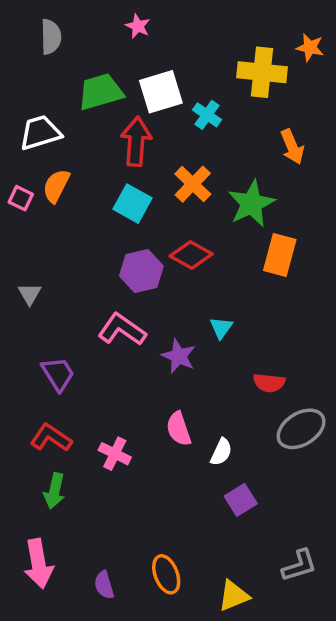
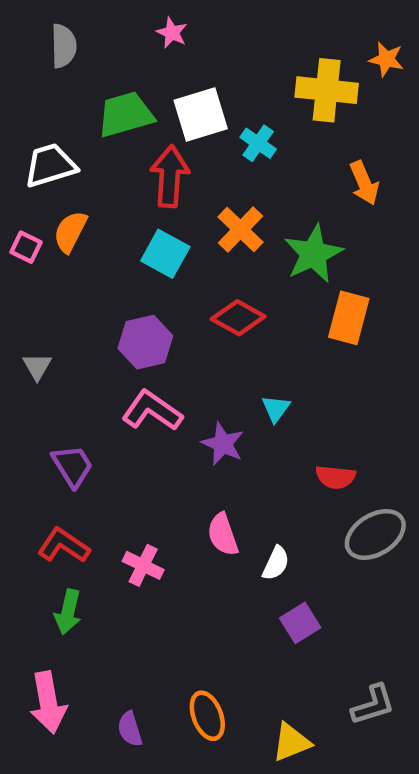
purple hexagon: (141, 271) -> (145, 342), moved

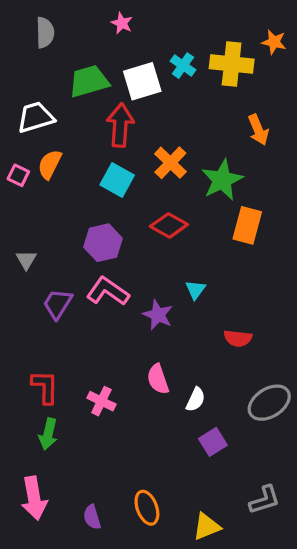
cyan cross: (258, 143) -> (183, 66), moved
purple trapezoid: (72, 466) -> (58, 304), moved, turned -116
gray ellipse: (375, 534) -> (269, 403), moved
red L-shape: (64, 546) -> (45, 387), turned 57

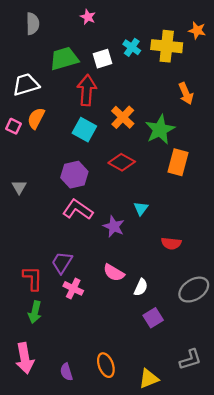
white square: (142, 81) -> (102, 59), size x0.7
purple trapezoid: (58, 304) -> (62, 263), moved
pink semicircle: (158, 379) -> (114, 273), turned -40

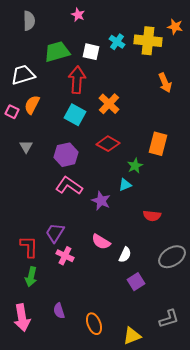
white square: (102, 59) -> (91, 52), turned 30
green star: (160, 130) -> (135, 166), moved, size x0.6
gray triangle: (19, 187) -> (26, 147), moved
cyan triangle: (141, 208) -> (125, 185), turned 32
purple semicircle: (66, 372) -> (59, 311), moved

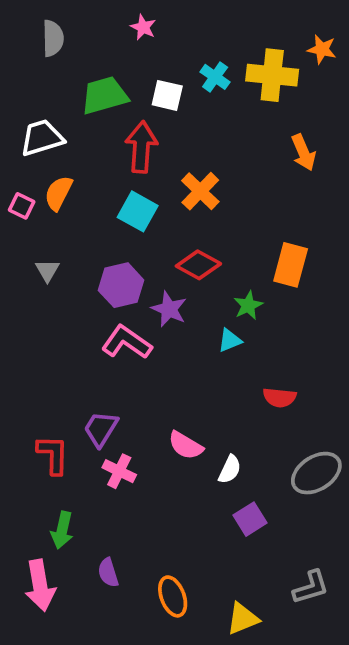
purple star: (101, 201) -> (169, 309), moved
green arrow: (31, 277) -> (62, 530), moved

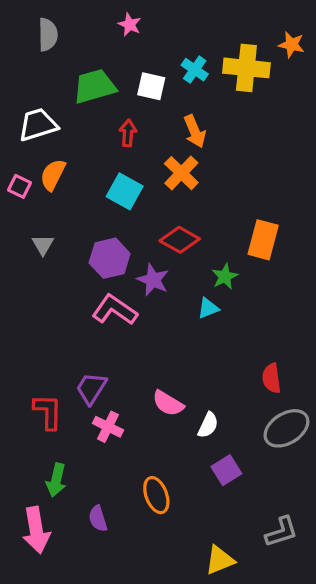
red arrow: (141, 147) -> (128, 133), size x0.6
orange arrow: (303, 153) -> (195, 131), moved
red semicircle: (280, 398) -> (271, 378), moved, turned 76
orange ellipse: (173, 596) -> (156, 495), moved

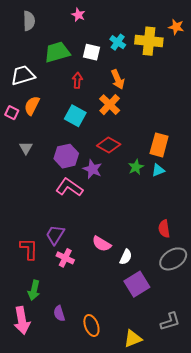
cyan triangle: (208, 308) -> (158, 170), moved
purple square: (226, 470) -> (137, 284), size x1.4
orange ellipse: (156, 495) -> (91, 326), moved

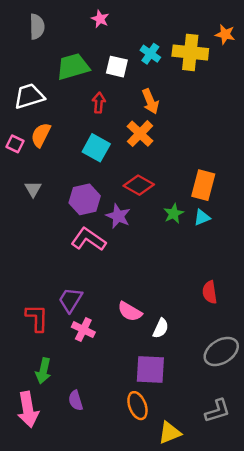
gray ellipse: (173, 259) -> (221, 351), moved
purple square: (137, 284) -> (150, 370), moved, turned 35
orange ellipse: (91, 326) -> (137, 406), moved

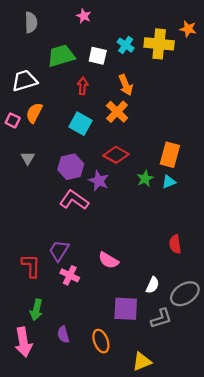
white semicircle: (161, 328) -> (153, 285), moved
orange ellipse: (137, 406) -> (101, 341), moved
gray L-shape: (217, 411) -> (161, 318), moved

